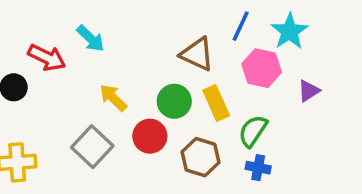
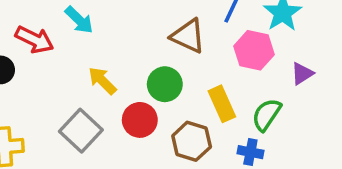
yellow rectangle: (216, 103) -> (222, 104), moved
green semicircle: (253, 131) -> (267, 115), moved

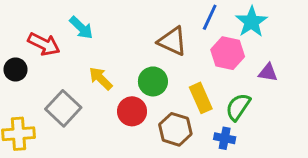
purple triangle: (302, 74) -> (268, 73), turned 42
gray square: (81, 131) -> (63, 108), moved

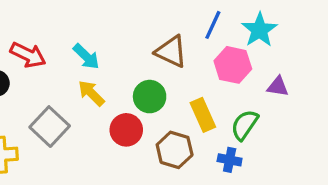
cyan arrow: (81, 28) -> (86, 57), moved

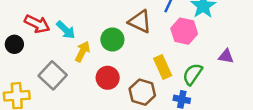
cyan arrow: (86, 57) -> (66, 30), moved
purple triangle: (278, 87) -> (226, 56), moved
yellow arrow: (91, 93) -> (83, 51), turned 72
green circle: (150, 97) -> (112, 40), moved

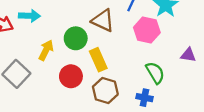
cyan arrow: (66, 30) -> (29, 16), moved, turned -42
yellow rectangle: (163, 67) -> (98, 60), moved
green semicircle: (193, 74) -> (155, 73), turned 115

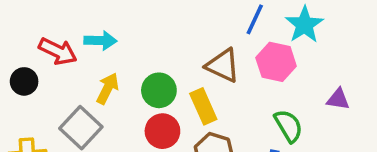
brown triangle: (103, 21) -> (223, 65), moved
green circle: (76, 38) -> (159, 90), moved
yellow arrow: (46, 50) -> (107, 89), moved

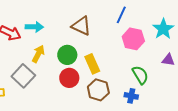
cyan star: (304, 25) -> (163, 29), moved
brown triangle: (223, 65) -> (81, 26), moved

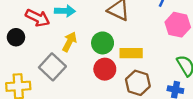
yellow rectangle: (92, 64) -> (131, 53), turned -66

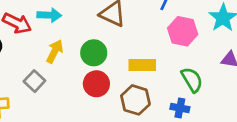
yellow rectangle: (131, 53) -> (142, 65), moved
gray square: (52, 67) -> (34, 81), size x0.7

